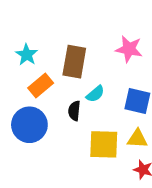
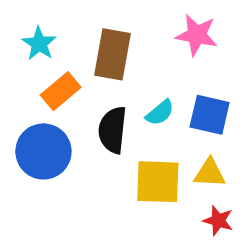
cyan semicircle: (95, 94) -> (160, 113), moved
black semicircle: (74, 111) -> (113, 130), size x1.5

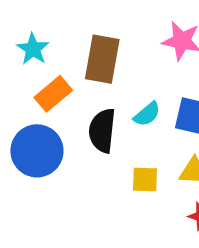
yellow square: (158, 182) -> (145, 179), size x0.6

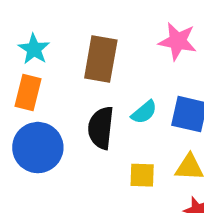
orange rectangle: (53, 94) -> (28, 92), moved, turned -36

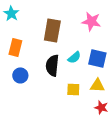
cyan star: (34, 49) -> (11, 13), moved
blue circle: (38, 148) -> (20, 75), size x0.6

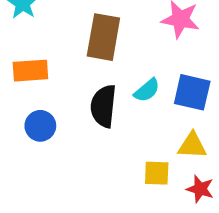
orange rectangle: (15, 47) -> (30, 71), turned 72
yellow square: (73, 89) -> (157, 173), moved

